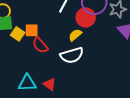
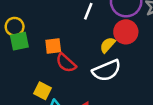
red circle: (86, 17) -> (126, 32), moved
yellow square: (18, 34) -> (42, 91), moved

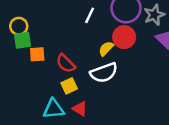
orange square: (53, 46) -> (37, 54), moved
yellow square: (42, 91) -> (69, 86), moved, turned 35

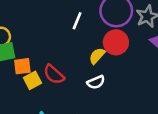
white semicircle: (104, 73) -> (96, 82), size x0.6
yellow square: (69, 86) -> (32, 80), moved

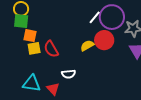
white line: (77, 21) -> (95, 17), moved
white semicircle: (96, 82) -> (69, 74), moved

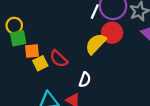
yellow semicircle: (87, 46) -> (96, 44), size x1.5
white semicircle: (69, 74) -> (85, 80), turned -48

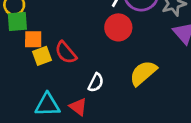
red circle: (112, 33) -> (118, 27), moved
yellow semicircle: (96, 44) -> (143, 73), moved

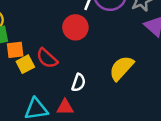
red circle: (118, 27) -> (75, 27), moved
red triangle: (78, 107) -> (65, 107), turned -30

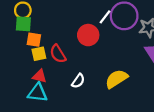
red triangle: (65, 107) -> (39, 76), moved

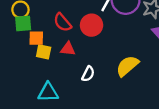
yellow square: (39, 54) -> (44, 52), turned 32
red semicircle: (58, 54) -> (62, 22), moved
red triangle: (39, 76) -> (68, 49), moved

